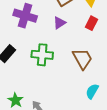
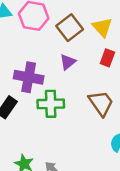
purple cross: (25, 16) -> (29, 77), moved

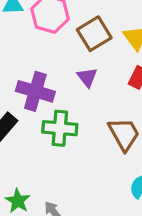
purple triangle: (68, 62) -> (87, 77), turned -35

